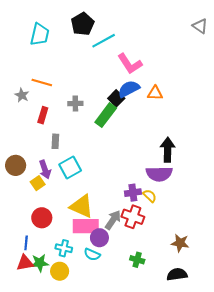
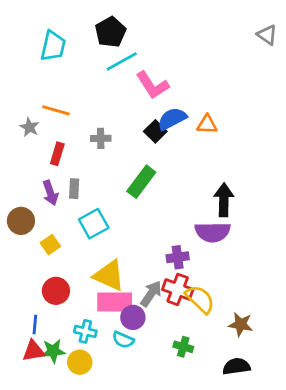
cyan line: (104, 41) -> (122, 61), moved
pink L-shape: (130, 64) -> (152, 85), moved
green rectangle: (106, 115) -> (141, 182), moved
purple arrow: (45, 170) -> (50, 193), moved
yellow semicircle: (150, 196) -> (200, 299), moved, size x1.6

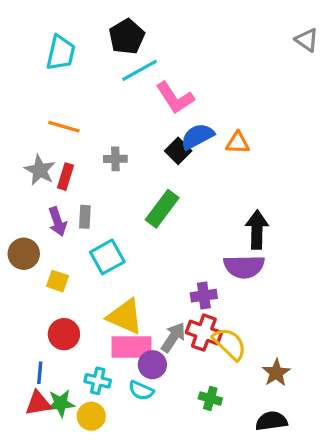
gray star: (29, 127) -> (40, 170), moved, size x1.4
yellow square: (50, 245) -> (57, 281), turned -36
brown star: (241, 324) -> (276, 373), turned 30

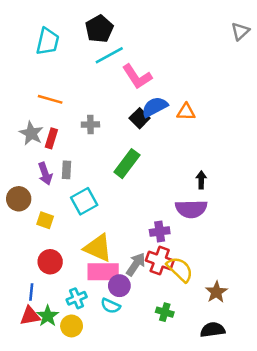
gray triangle: (307, 40) -> (240, 31), turned 42
black arrow: (257, 230) -> (201, 180), size x0.6
cyan cross: (98, 381) -> (77, 298), turned -36
green star: (61, 403) -> (48, 316), turned -30

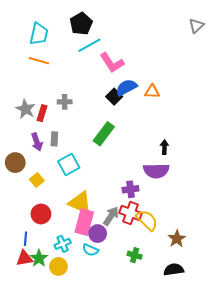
orange line: (50, 99) -> (39, 61), moved
gray cross: (90, 125) -> (65, 102), moved
yellow square: (45, 220) -> (37, 180), turned 32
pink rectangle: (103, 272) -> (84, 222), turned -75

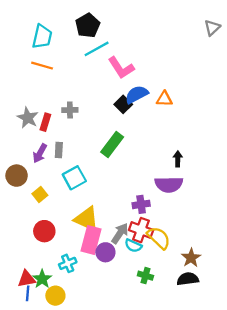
purple arrow: (37, 142) -> (40, 153), turned 48
blue line: (26, 239) -> (28, 293), moved
cyan semicircle: (90, 250) -> (133, 246), moved
yellow circle: (58, 266) -> (55, 296), moved
black semicircle: (174, 270) -> (188, 279), moved

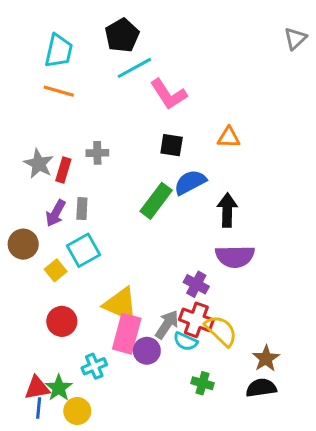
blue semicircle: (137, 94) -> (190, 182), moved
black square: (123, 104) -> (172, 145), turned -36
black arrow: (178, 159) -> (227, 210), moved, size x1.5
cyan square: (74, 178) -> (83, 250), moved
purple cross: (141, 204) -> (196, 284), turned 36

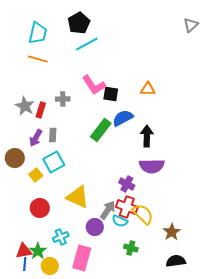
pink L-shape: (168, 94) -> (94, 85), moved
pink rectangle: (127, 334) -> (82, 258), moved
black semicircle: (261, 388) -> (176, 261), moved

